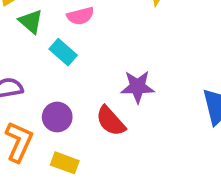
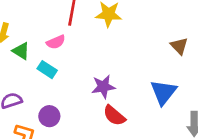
red semicircle: (111, 121) -> (114, 116), moved

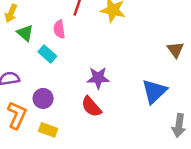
pink semicircle: (56, 42) -> (59, 29), turned 96
red semicircle: (114, 116) -> (91, 107), moved

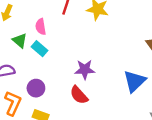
pink semicircle: (59, 29) -> (41, 27), moved
green triangle: (25, 33) -> (20, 41), moved

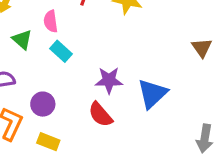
cyan rectangle: (39, 49) -> (61, 51), moved
blue triangle: (135, 81) -> (152, 94), moved

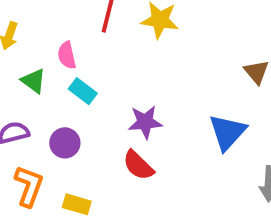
blue triangle: (152, 94) -> (227, 132), moved
purple circle: (43, 104) -> (65, 143), moved

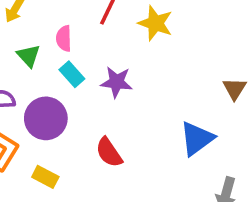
purple star: (145, 122) -> (117, 82), moved
purple circle: (65, 143) -> (46, 118), size x1.5

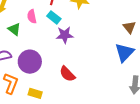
cyan rectangle: (72, 74) -> (54, 17), moved
blue triangle: (197, 139) -> (124, 52), moved

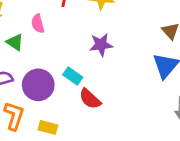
cyan rectangle: (54, 17) -> (73, 76), moved
purple star: (65, 35) -> (101, 45), moved

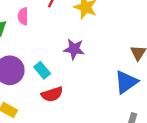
red semicircle: (90, 99) -> (52, 94), turned -75

